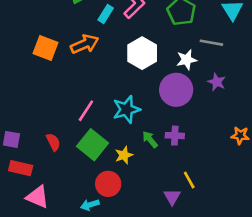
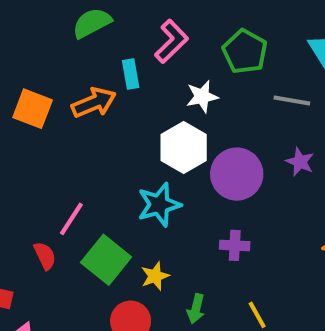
cyan rectangle: (106, 14) -> (131, 74), moved, turned -42
white hexagon: (142, 53) -> (184, 147), moved
white star: (187, 60) -> (202, 96), moved
pink line: (86, 111) -> (71, 219), moved
green arrow: (150, 139) -> (196, 309), moved, turned -126

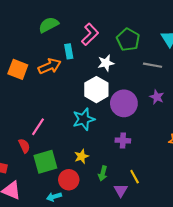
green square: (106, 260) -> (45, 162), moved, turned 35

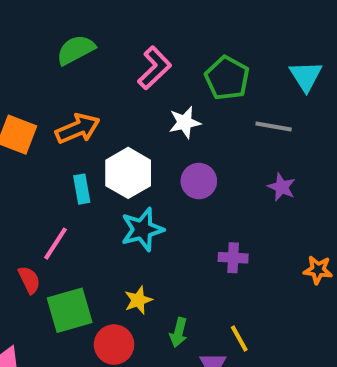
cyan rectangle: (69, 51) -> (82, 189), moved
white hexagon: (96, 90) -> (128, 173), moved
purple circle: (124, 103) -> (199, 181), moved, size x0.7
purple cross: (123, 140) -> (233, 258), moved

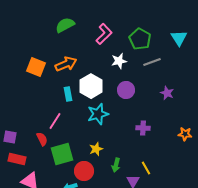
gray line: (274, 127) -> (152, 62), moved, turned -30

